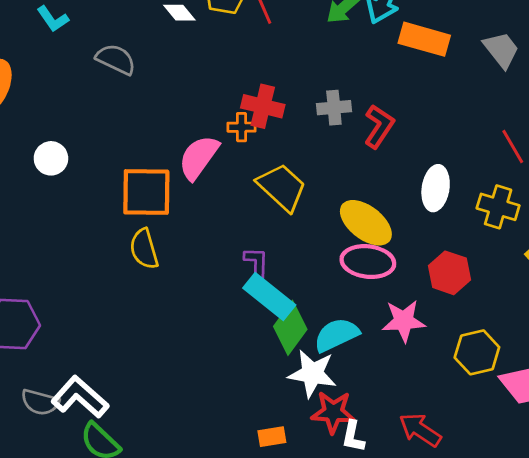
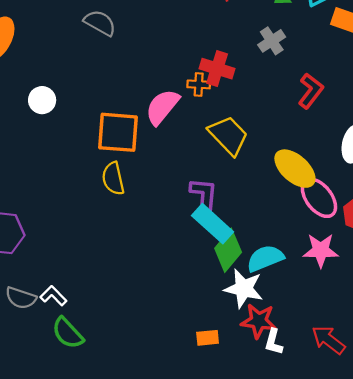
gray cross: (334, 108) -> (272, 41), moved, turned -32
purple L-shape: (256, 262) -> (204, 195), size x1.4
pink ellipse: (368, 262) -> (319, 198), moved, turned 42
white L-shape: (80, 397) -> (53, 296), size x0.6

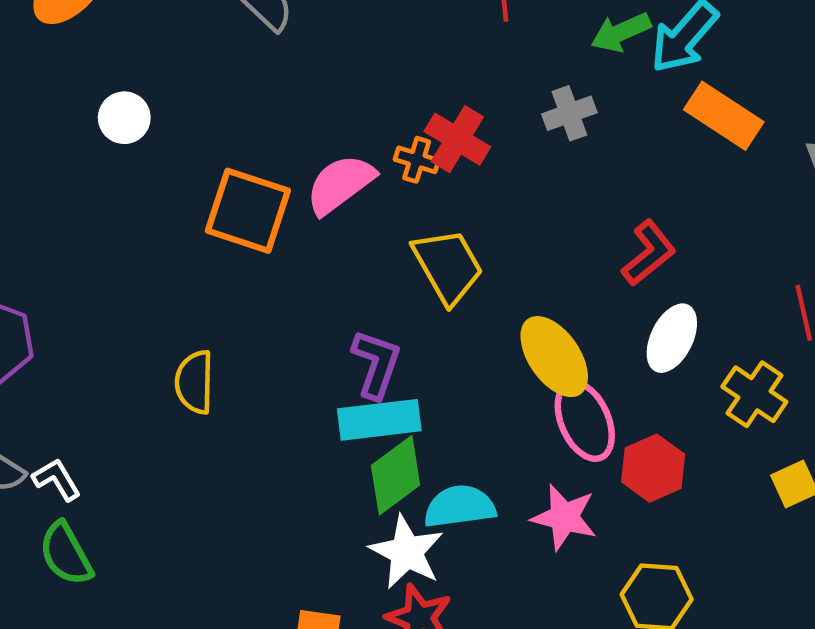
red L-shape: (311, 91) -> (649, 253), moved
yellow semicircle: (113, 179) -> (194, 382), moved
cyan rectangle: (213, 224) -> (379, 420), turned -63

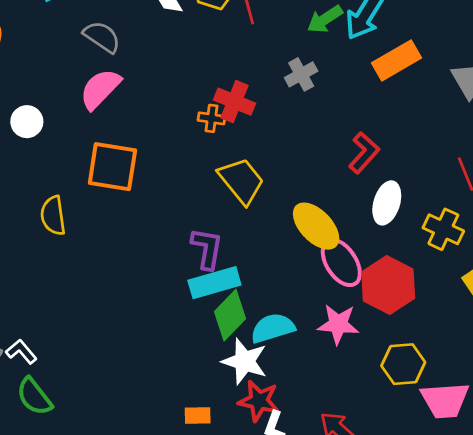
orange rectangle: (724, 116) -> (397, 60), turned -54
pink semicircle: (340, 184) -> (100, 89), moved
yellow semicircle: (194, 382) -> (53, 216), moved
red hexagon: (653, 468) -> (388, 285), size x1.4

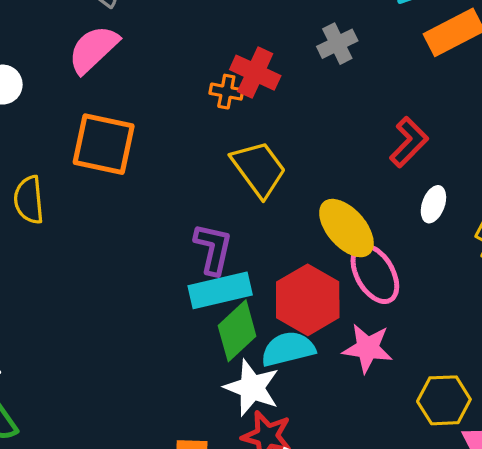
white ellipse: (387, 203) -> (433, 204), size x0.7
red hexagon: (388, 285) -> (308, 300), moved

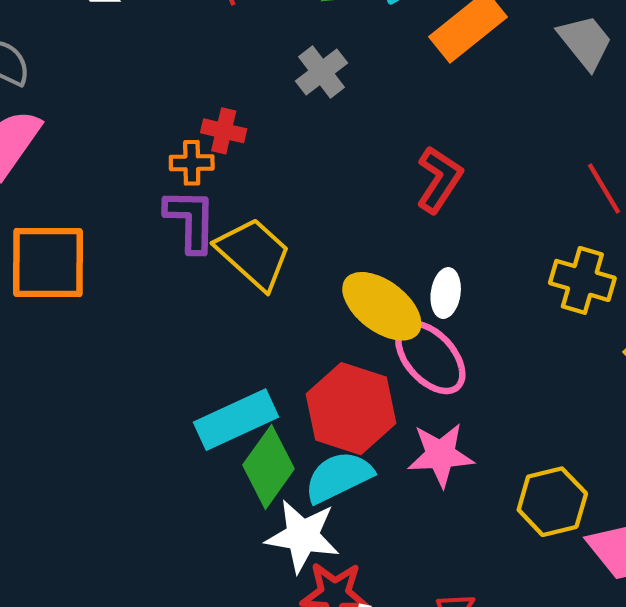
red cross: (255, 73) -> (224, 131), size x0.7
white ellipse: (433, 204) -> (446, 293), moved
purple L-shape: (213, 249) -> (191, 220), moved

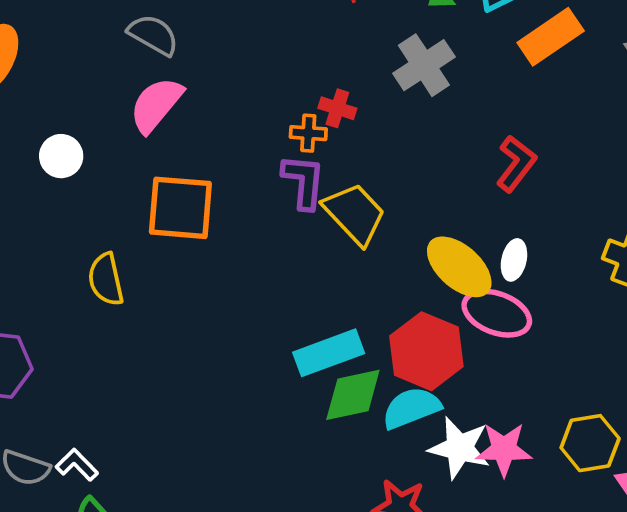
gray cross: (322, 72) -> (424, 65), size x1.4
pink ellipse: (430, 357) -> (497, 313), turned -32
pink star: (441, 455) -> (504, 449), moved
green diamond: (269, 467) -> (353, 395), turned 38
white star: (302, 536) -> (459, 448), moved

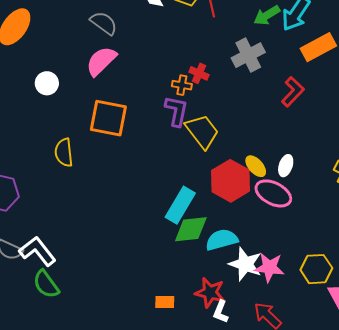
red L-shape: (516, 164) -> (293, 92), moved
yellow ellipse: (459, 267) -> (256, 166), size x0.6
red hexagon: (426, 351) -> (231, 181), moved
cyan rectangle: (329, 353) -> (180, 205), turned -45
white L-shape: (77, 465) -> (38, 251), size x1.6

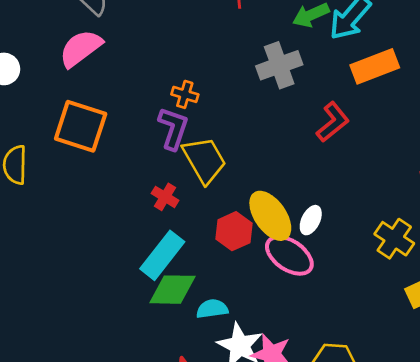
red cross: (199, 73) -> (165, 197), moved
yellow ellipse: (256, 166) -> (270, 216), size x1.6
red hexagon: (231, 181) -> (234, 231), size x0.7
cyan semicircle: (222, 240) -> (212, 309), size x0.7

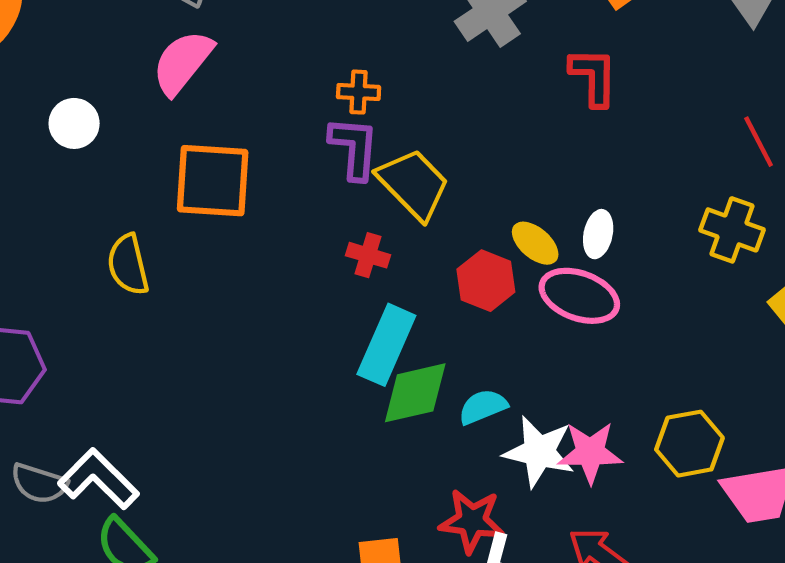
red L-shape: (333, 122) -> (594, 77), turned -36
yellow ellipse: (270, 216) -> (535, 243), size x0.6

